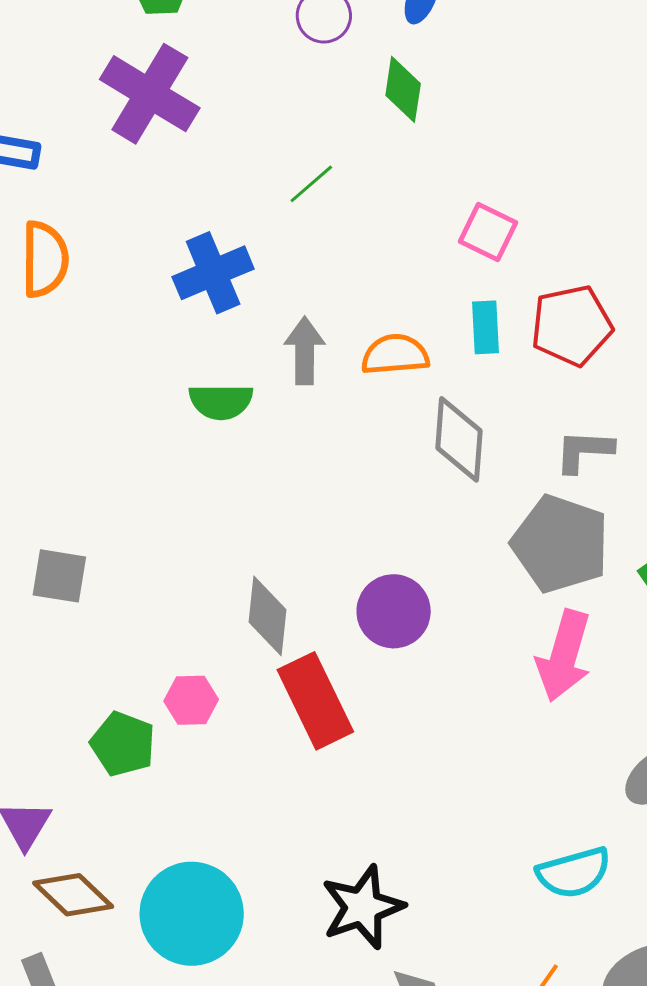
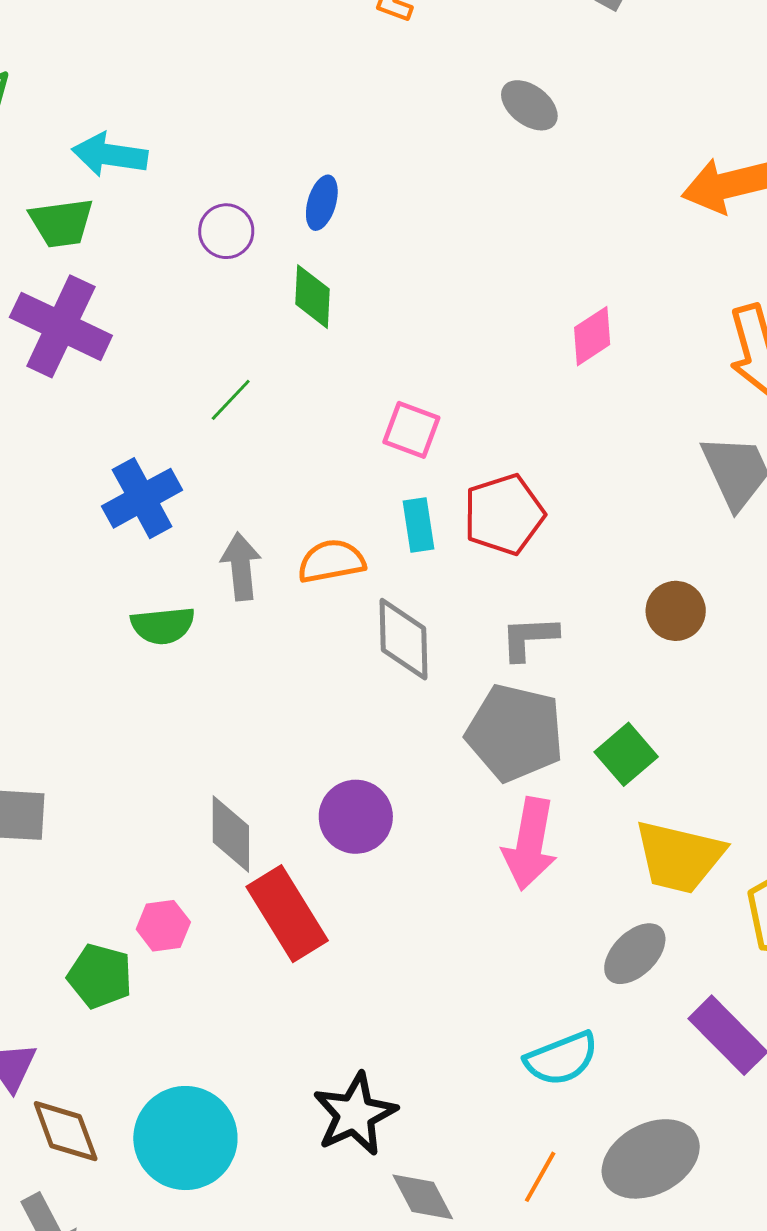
brown diamond: (73, 895) -> (66, 1131), turned 32

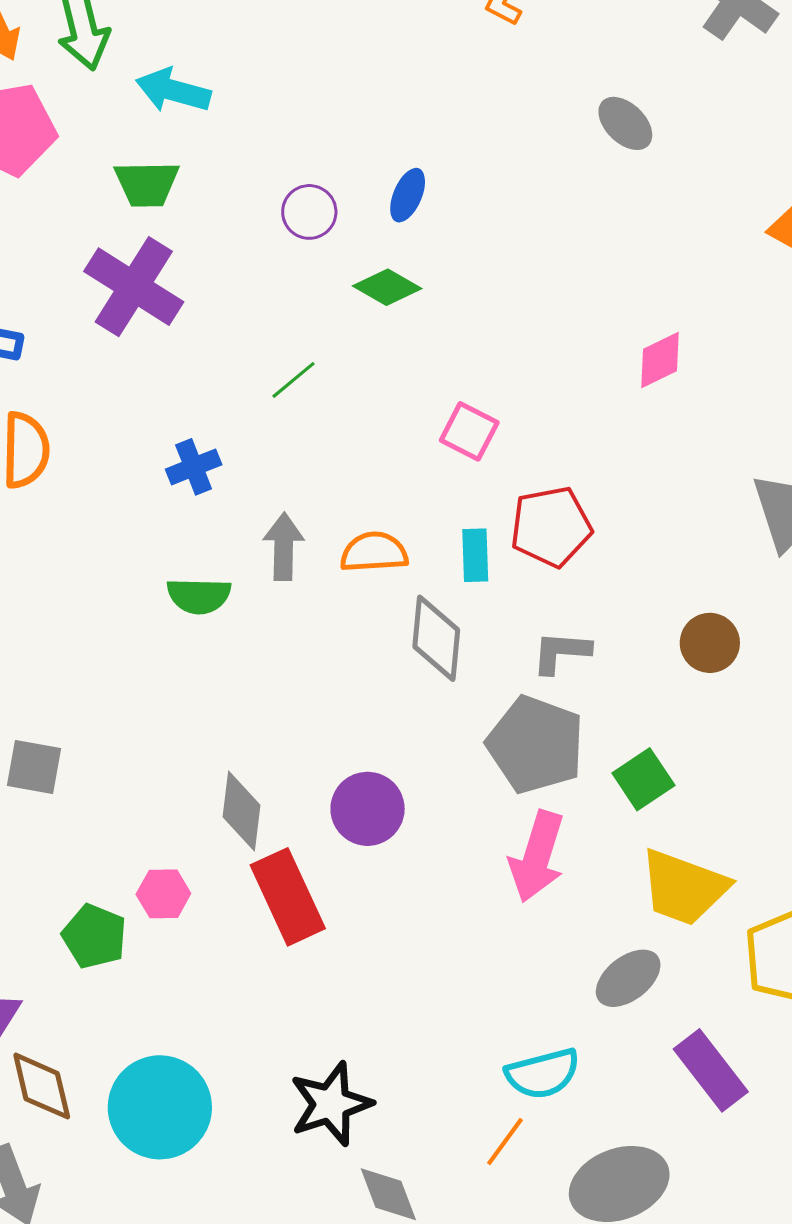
cyan arrow: (110, 155) -> (173, 90), moved
green diamond: (313, 297) -> (387, 287), turned -70
blue cross: (142, 498) -> (194, 467), size x0.7
cyan rectangle: (419, 525) -> (475, 555), moved
orange line: (540, 1177) -> (505, 1142), moved

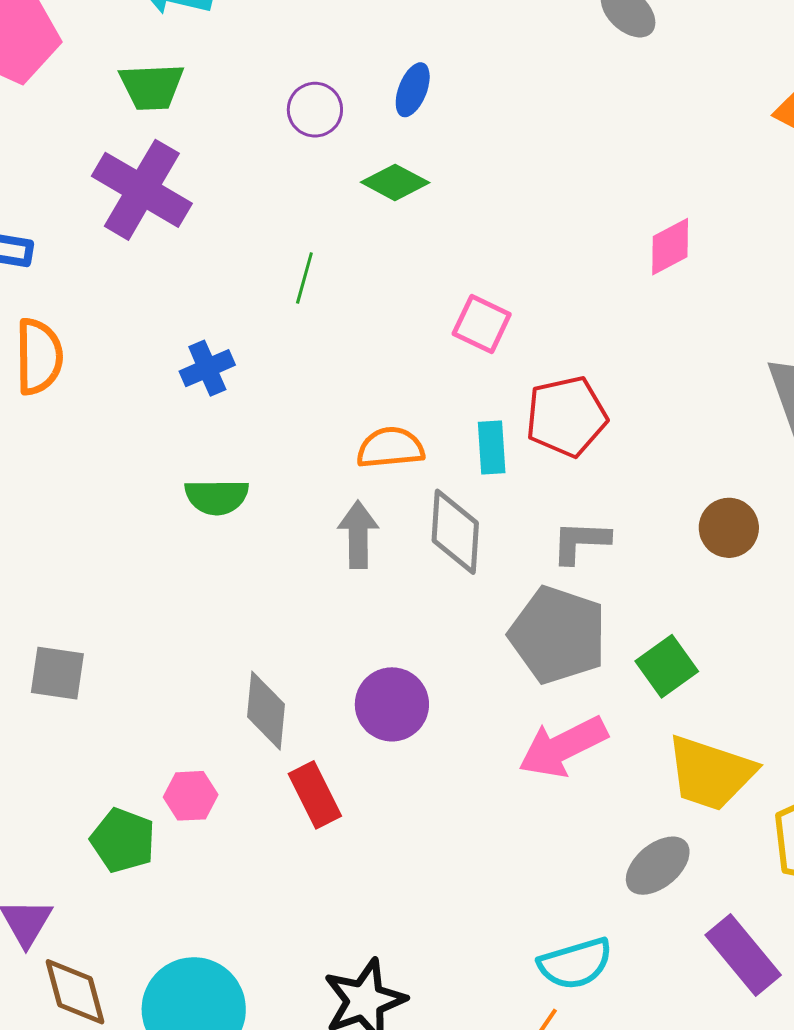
green line: (293, 380) -> (304, 278), turned -33
gray arrow: (284, 547) -> (358, 535), moved
pink arrow: (537, 857) -> (563, 747), turned 48
red rectangle: (288, 897) -> (315, 795), size x0.7

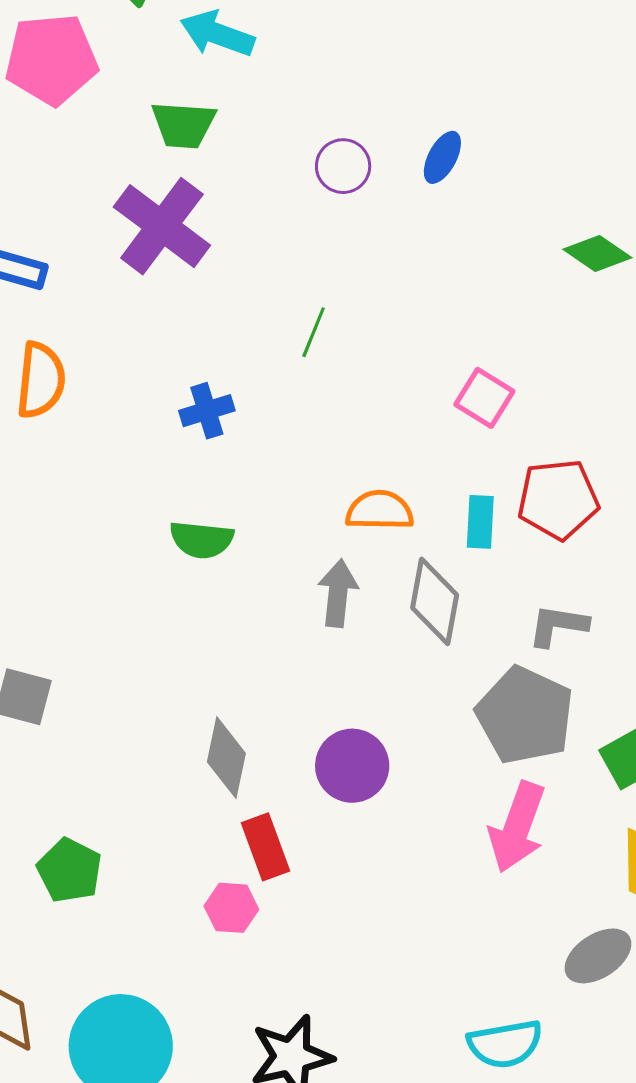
green diamond: (395, 182) -> (597, 254), moved
pink arrow: (563, 747) -> (517, 827), turned -50
pink hexagon: (191, 796) -> (231, 908), moved

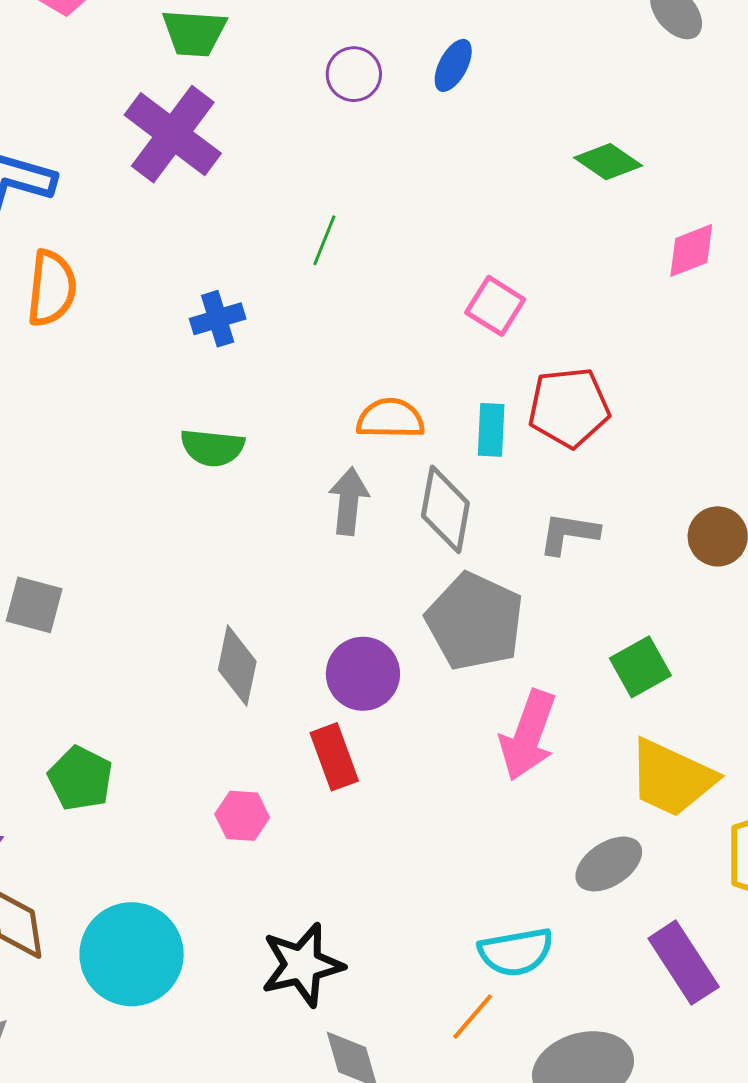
gray pentagon: (525, 715) -> (475, 621), moved
red rectangle: (265, 847) -> (334, 757), moved

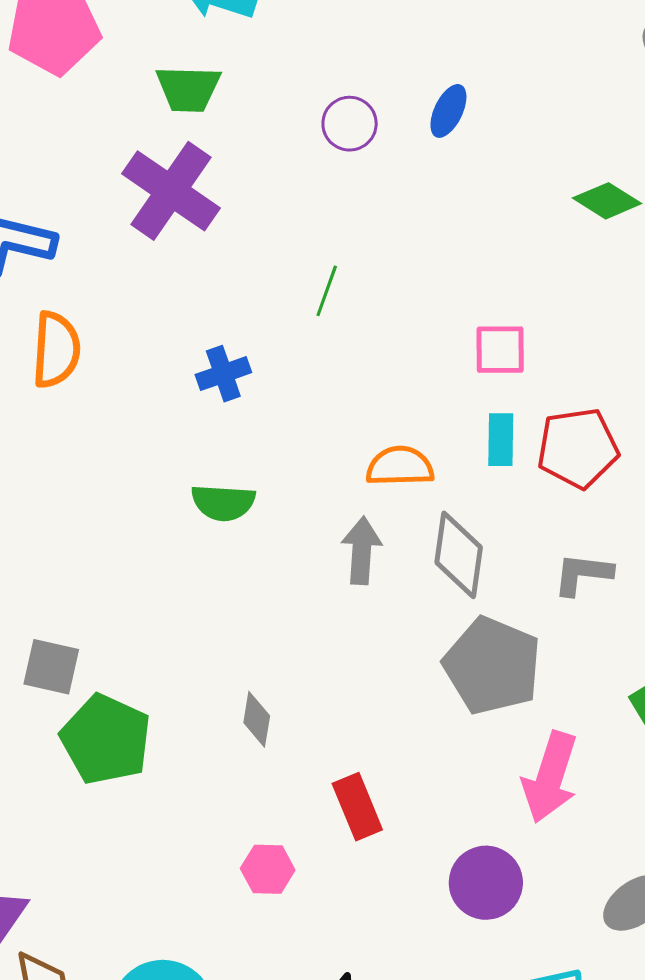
pink square: (495, 306) -> (500, 350), turned -30
cyan rectangle: (491, 430) -> (501, 440), moved
gray diamond: (237, 666) -> (257, 719), size x0.7
purple circle: (363, 674) -> (486, 883), moved
green pentagon: (80, 778) -> (106, 739), moved, size x1.4

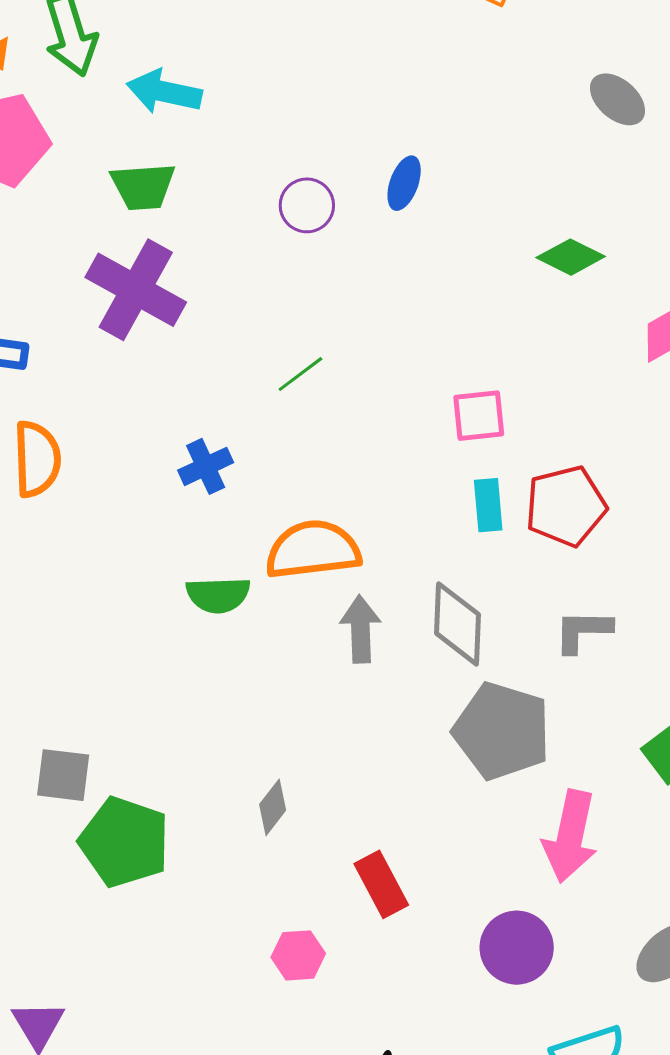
green line: (327, 291) -> (300, 374), turned 39
orange semicircle: (400, 466) -> (313, 550), moved, size x1.4
gray diamond: (257, 719) -> (273, 807), turned 34

